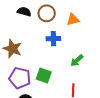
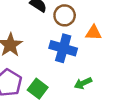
blue cross: (53, 39) -> (63, 48), size x1.5

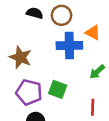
orange triangle: (94, 33) -> (93, 33), moved, turned 42

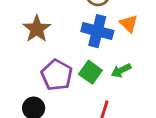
green square: (58, 89) -> (90, 72), moved
purple pentagon: (29, 92) -> (57, 75), moved

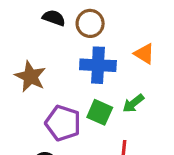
orange triangle: (129, 24) -> (144, 54), moved

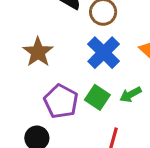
blue cross: (98, 65) -> (104, 53), turned 32

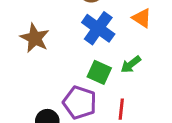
purple pentagon: (61, 101) -> (80, 102), moved

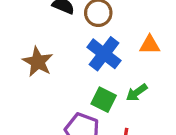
orange triangle: (142, 18) -> (150, 45), turned -35

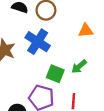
blue cross: (104, 54) -> (38, 42), moved

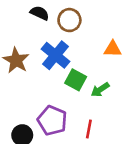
green square: (55, 74) -> (76, 80), moved

